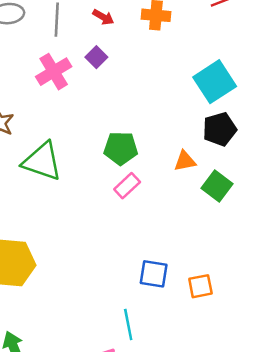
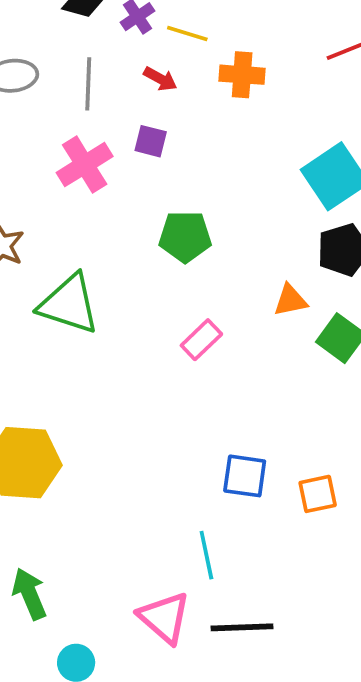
purple square: (96, 57) -> (151, 141), turned -30
green pentagon: (121, 148) -> (185, 237), moved

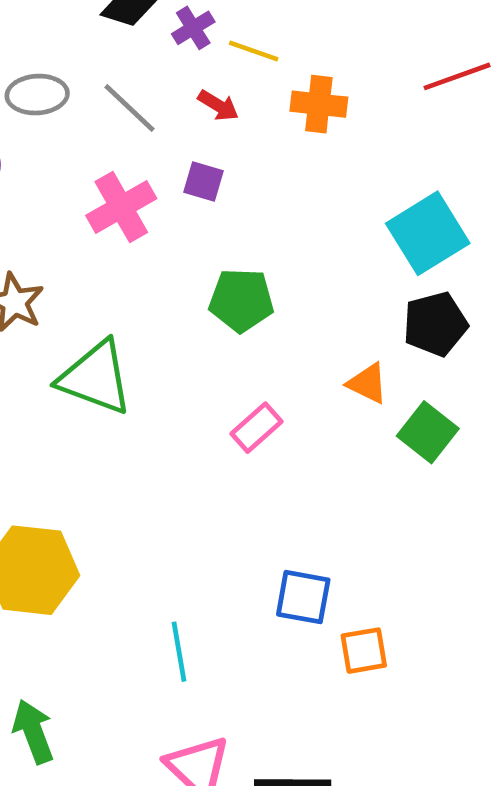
gray line: (88, 84) -> (130, 108), turned -51
orange triangle: (290, 300) -> (368, 383), turned 36
orange square: (318, 494) -> (364, 651), moved
cyan line: (206, 555) -> (179, 652), moved

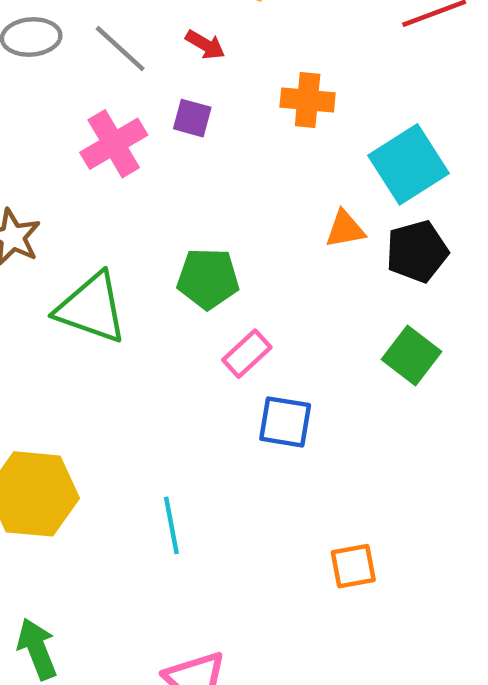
orange cross: (319, 104) -> (308, 100), moved
green pentagon: (241, 300) -> (208, 279), moved
orange triangle: (368, 383) -> (345, 229), moved, turned -36
blue square: (303, 597) -> (285, 422), moved
cyan line: (179, 652) -> (171, 525), moved

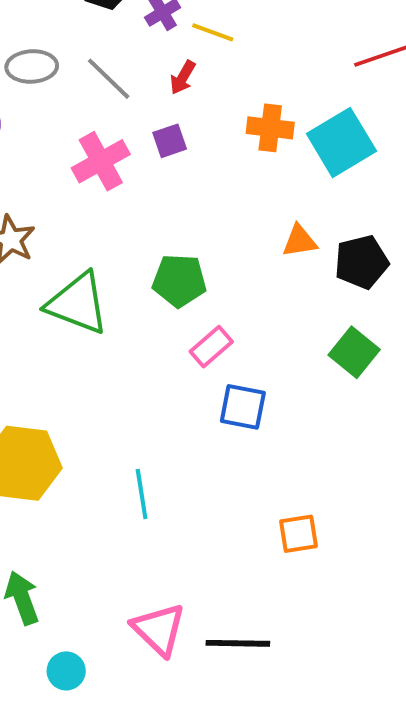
red arrow: (205, 45) -> (183, 77), turned 88
purple square: (192, 118) -> (170, 141), turned -36
cyan square: (408, 164) -> (341, 142), moved

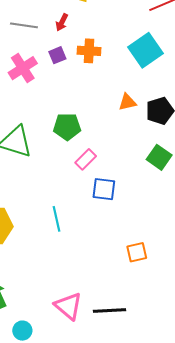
gray line: (109, 79) -> (24, 25), turned -32
orange cross: (270, 128) -> (89, 51), moved
cyan line: (142, 494) -> (57, 219), moved

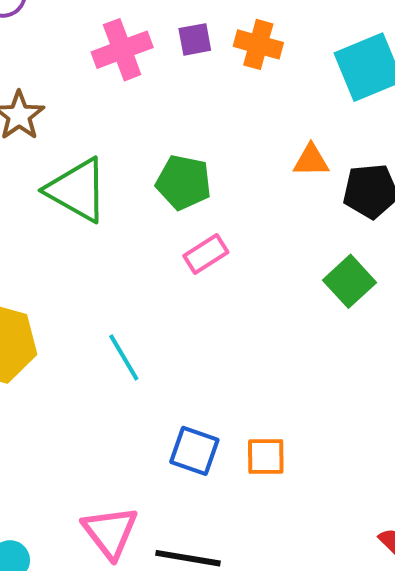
blue square: (104, 189) -> (194, 451), moved
cyan line: (57, 219) -> (124, 357), turned -30

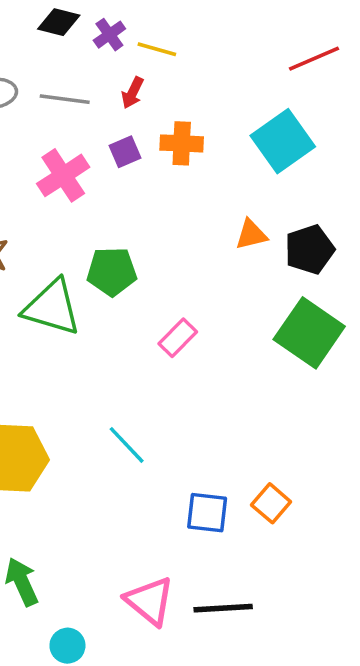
green pentagon: (184, 182) -> (112, 271), moved
green square: (350, 281) -> (309, 333), size x1.5
orange square: (266, 456) -> (271, 503), turned -36

